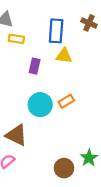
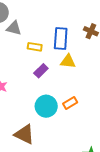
yellow rectangle: (16, 39) -> (35, 47), moved
purple rectangle: (35, 66) -> (41, 71), turned 32

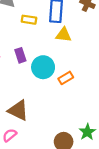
purple rectangle: (41, 71) -> (20, 55), moved, turned -64
cyan circle: (46, 106) -> (43, 67), moved

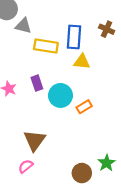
yellow rectangle: (29, 20) -> (46, 46), size x1.5
brown triangle: (18, 110) -> (35, 140), turned 40

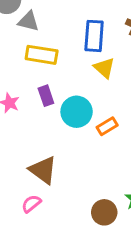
yellow rectangle: (46, 46) -> (42, 55), moved
yellow triangle: (82, 62) -> (104, 68), turned 36
brown triangle: (35, 140) -> (43, 170), turned -30

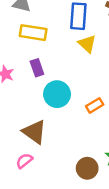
cyan circle: (77, 112) -> (57, 94), moved
orange rectangle: (107, 126) -> (95, 105), moved

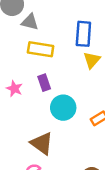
yellow triangle: (87, 44) -> (92, 60), turned 30

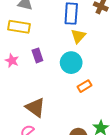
yellow rectangle: (41, 49) -> (19, 27), moved
cyan circle: (63, 108) -> (71, 63), moved

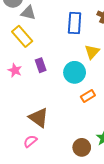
yellow rectangle: (19, 27) -> (22, 36), turned 40
yellow triangle: (78, 36) -> (92, 52), moved

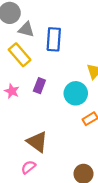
blue rectangle: (75, 23) -> (54, 39), moved
purple rectangle: (41, 65) -> (39, 86), turned 40

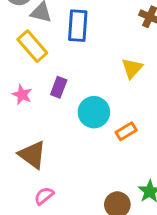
cyan circle: (76, 93) -> (94, 112), moved
brown triangle: (37, 142) -> (32, 155), moved

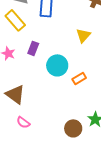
pink semicircle: (44, 196) -> (23, 122), turned -104

